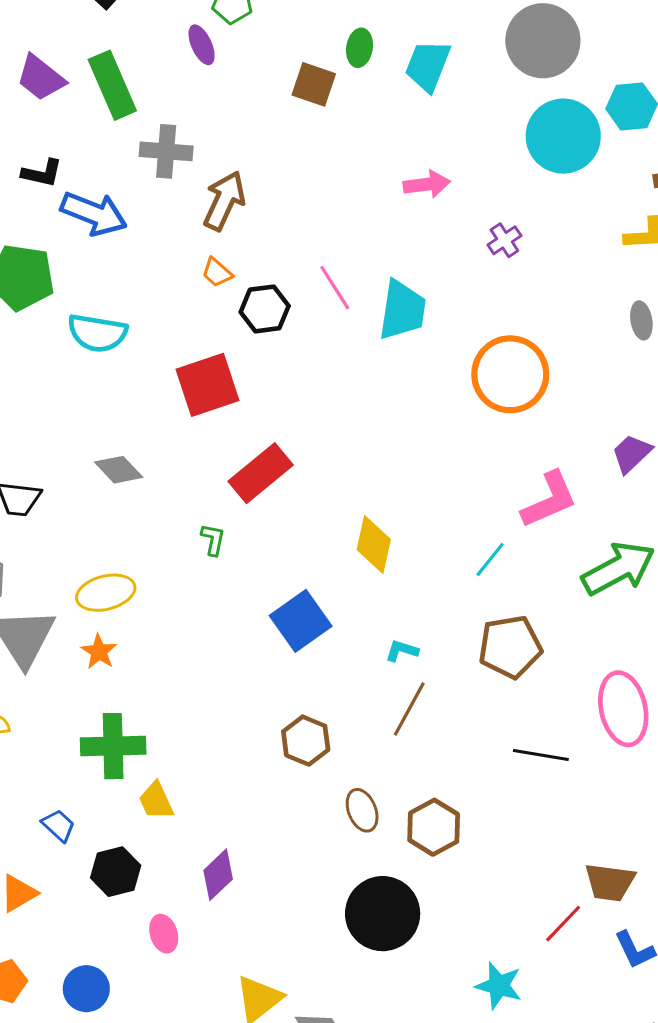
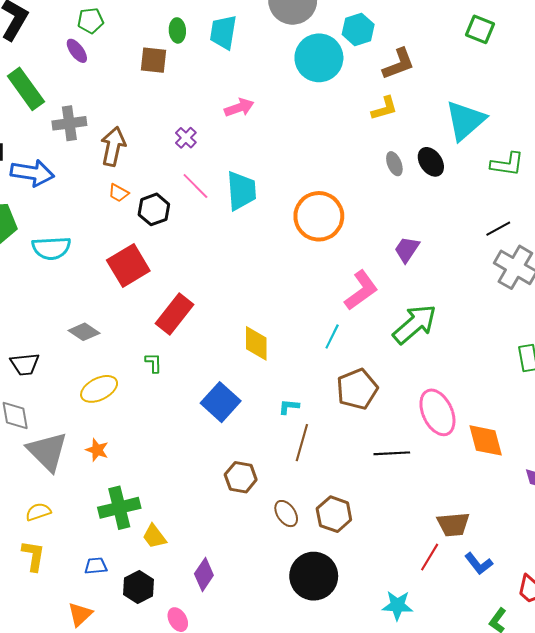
purple cross: (504, 240) -> (186, 138), moved
yellow ellipse: (106, 593) -> (99, 389), moved
blue trapezoid: (58, 826) -> (96, 566), turned -35

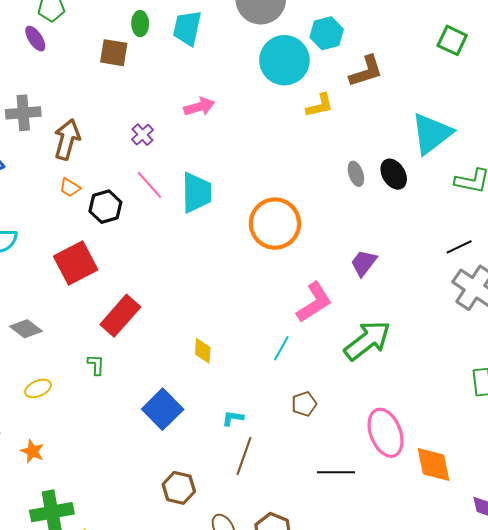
yellow L-shape: (384, 108) -> (320, 105), moved
yellow diamond: (256, 343) -> (203, 351), size x0.7
yellow ellipse: (99, 389) -> (38, 388), size x0.7
brown pentagon: (357, 389) -> (304, 404), size x0.6

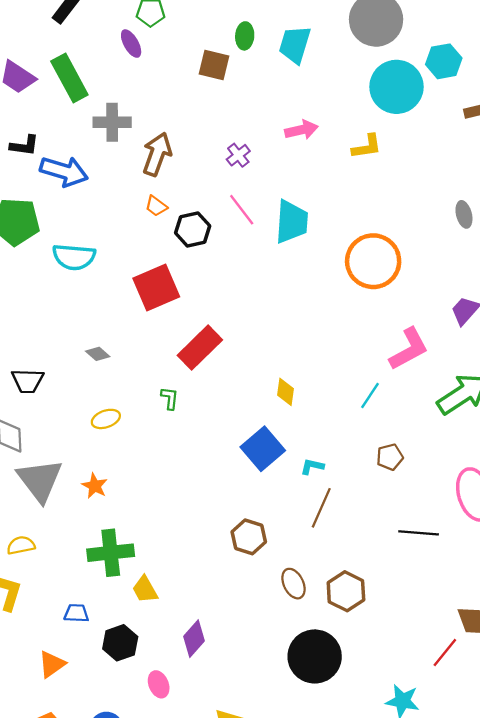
yellow L-shape: (320, 105) -> (367, 147), moved
gray diamond: (26, 329) -> (98, 354), size x0.7
blue square: (163, 409) -> (263, 449), moved

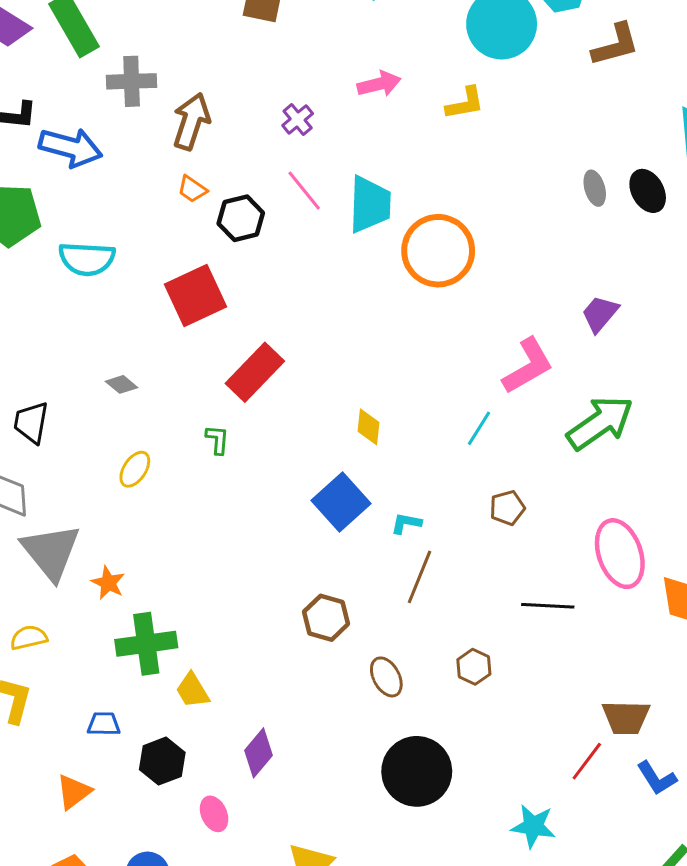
orange circle: (373, 261) -> (438, 251), moved
black trapezoid: (28, 381) -> (31, 422), turned 100
yellow ellipse: (106, 419) -> (135, 469), turned -36
orange star: (95, 486) -> (108, 583), moved
brown hexagon: (346, 591) -> (474, 667), moved, size x0.7

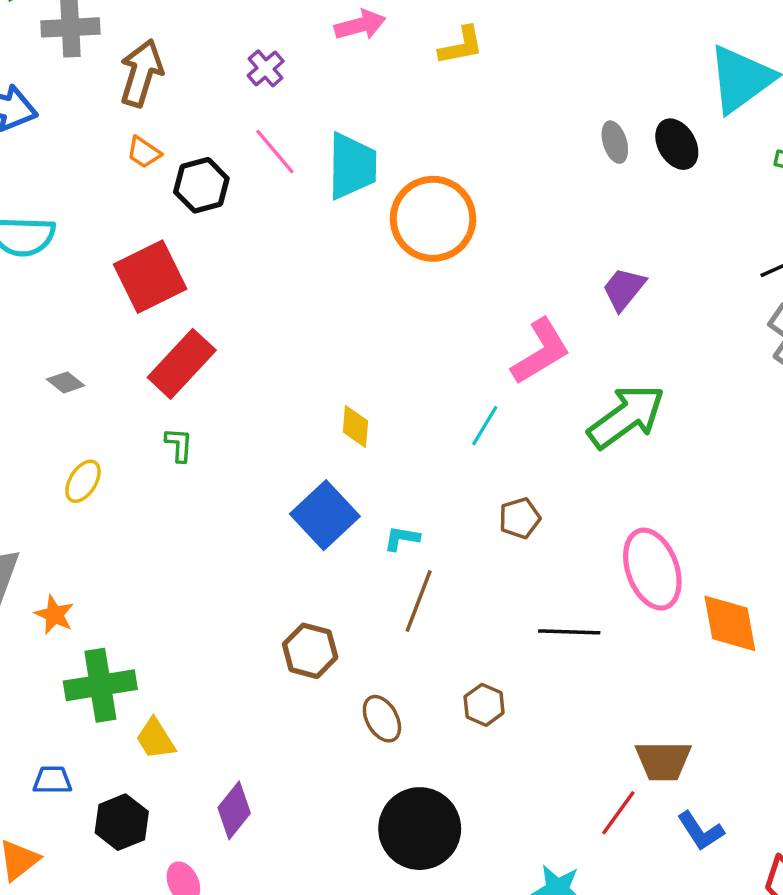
red rectangle: (255, 372) -> (182, 364), moved

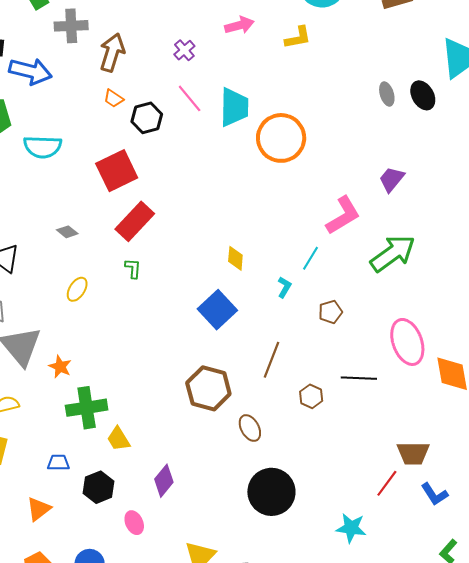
cyan L-shape: (402, 538) -> (284, 287), moved, turned 110
brown hexagon: (310, 651) -> (208, 388), size x1.4
brown hexagon: (484, 705) -> (311, 396), moved

